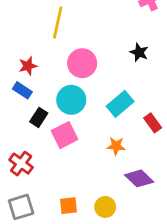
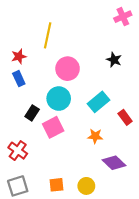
red star: (28, 66) -> (19, 56), moved
blue rectangle: (22, 90) -> (19, 79), moved, turned 32

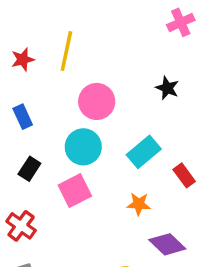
red star: (19, 56) -> (23, 59), moved
black rectangle: (32, 113) -> (29, 169), moved

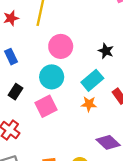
black star: (167, 88) -> (106, 51), moved
orange star: (139, 204) -> (89, 104), moved

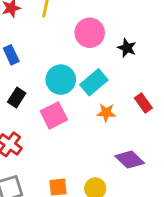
pink circle: (61, 46) -> (90, 33), moved
cyan rectangle: (92, 80) -> (94, 82), moved

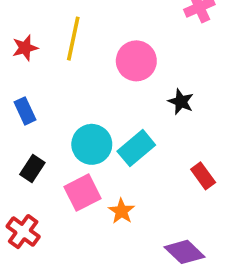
pink circle: (90, 33) -> (136, 61), moved
orange star: (106, 113) -> (121, 211), moved, turned 30

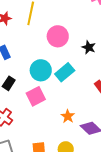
pink circle: (136, 61) -> (58, 36), moved
orange star: (121, 211) -> (68, 116), moved

